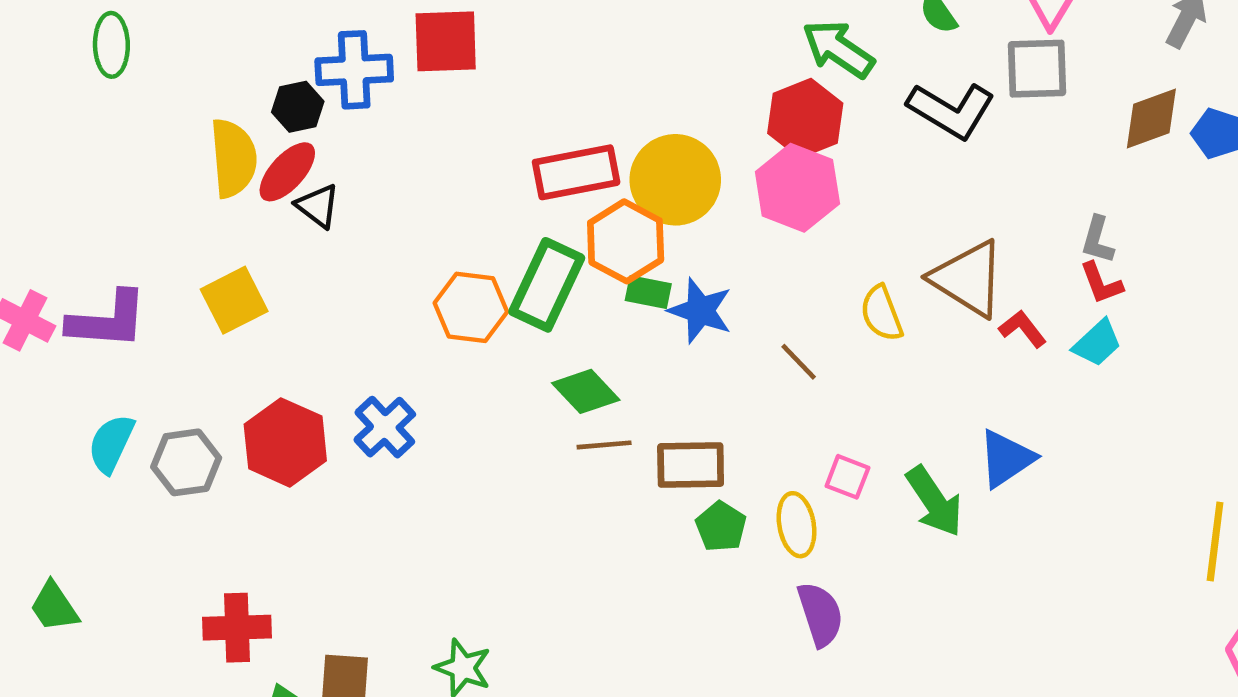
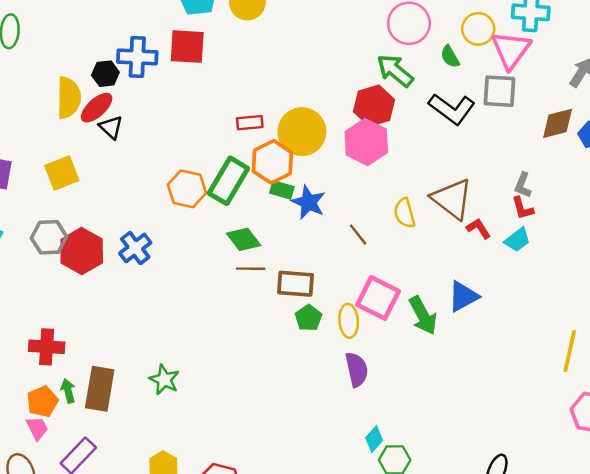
red rectangle: (576, 172) -> (250, 123), size x0.6
gray hexagon: (186, 462) -> (49, 237), moved
pink square: (847, 477) -> (378, 298), size x1.8

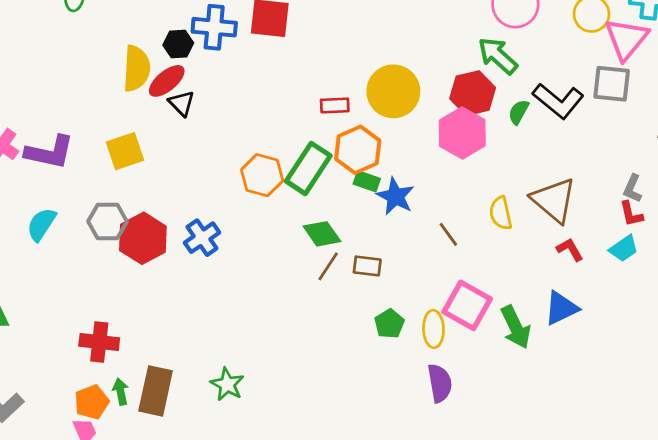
green semicircle: (450, 57) -> (519, 112), moved, turned 55
yellow circle: (302, 132) -> (393, 91), moved
red L-shape: (479, 228) -> (570, 249), moved
brown line: (251, 269) -> (328, 266), turned -60
brown rectangle: (295, 284) -> (367, 266), moved, size x0.7

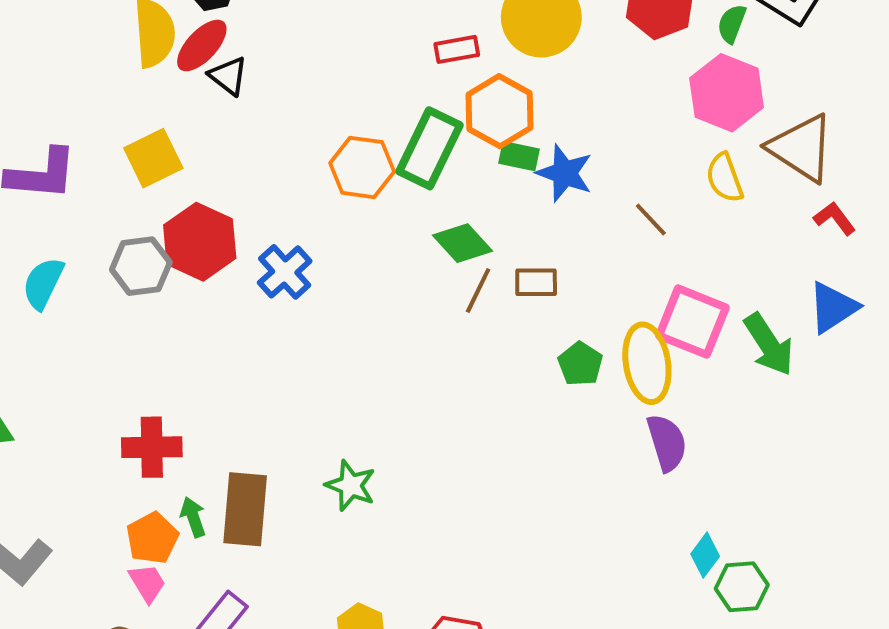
pink hexagon: (462, 133) -> (727, 93), moved
red hexagon: (143, 238) -> (200, 242), moved
yellow ellipse: (433, 329) -> (647, 363), size x1.4

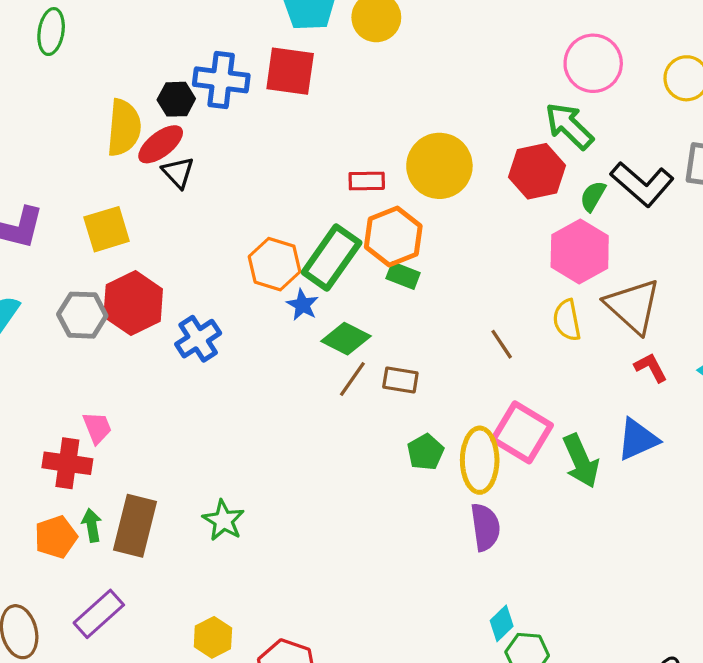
blue star: (565, 173) -> (302, 305), moved, size x0.7
green diamond: (463, 243) -> (346, 339), turned -30
pink trapezoid: (147, 583) -> (97, 428), moved

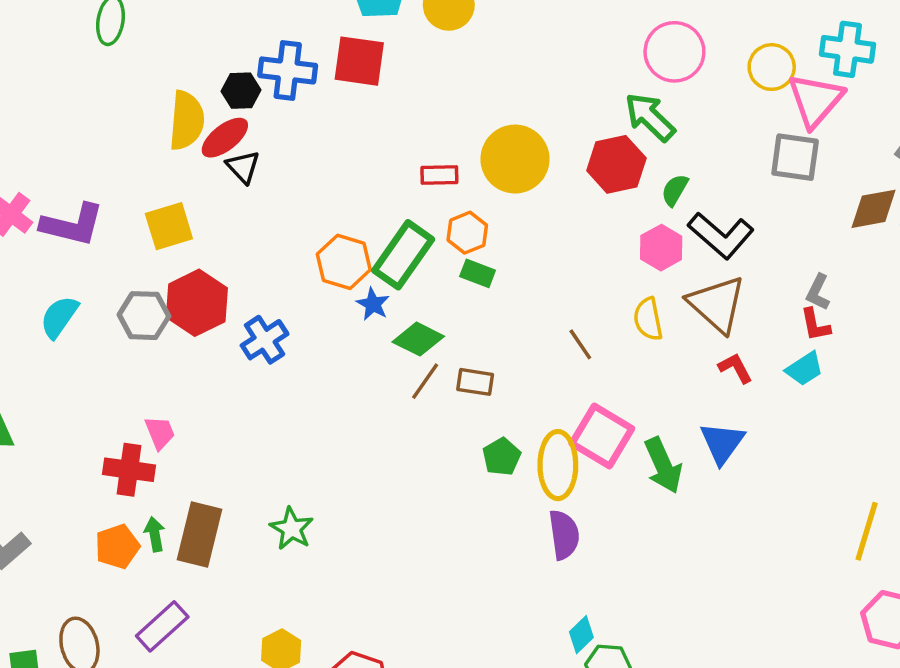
black L-shape: (642, 184) -> (721, 235), moved
orange hexagon: (393, 236) -> (467, 233), size x0.7
pink hexagon: (580, 251) -> (661, 248), size x0.7
blue triangle: (638, 439) -> (722, 443), turned -30

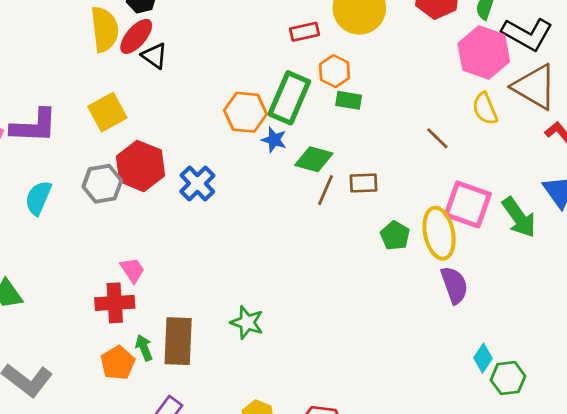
pink hexagon: (661, 248) -> (484, 52), size x1.5

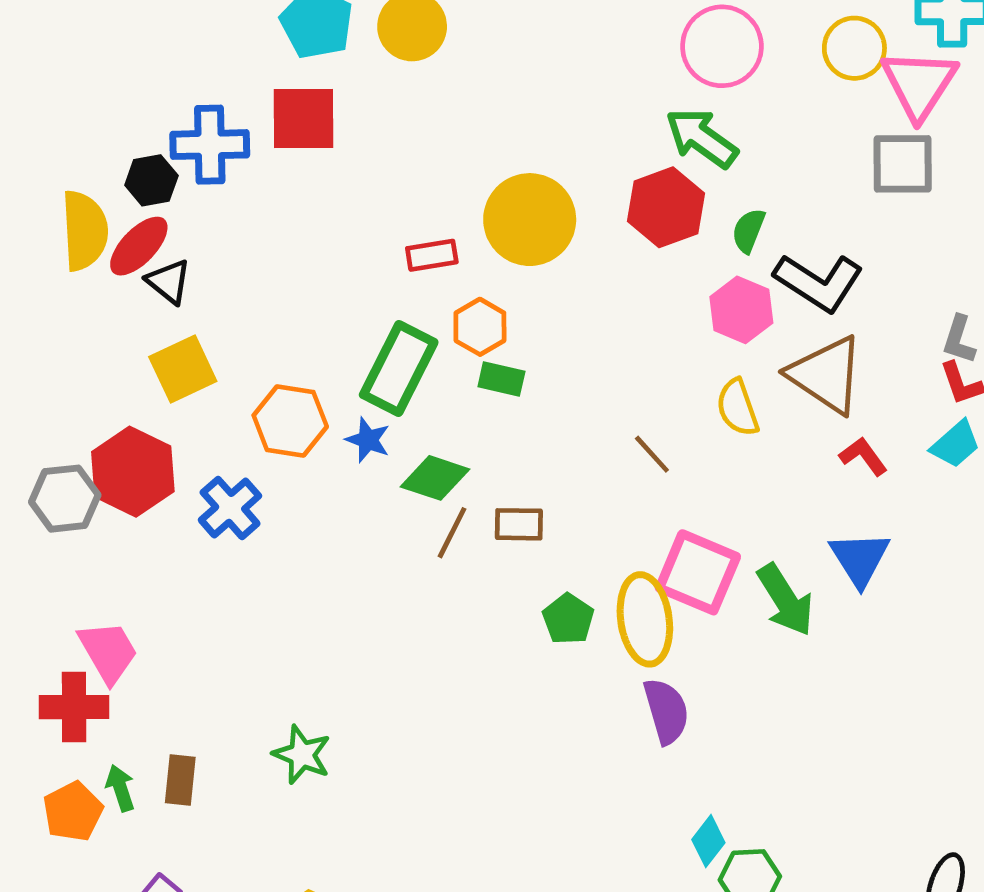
pink hexagon: (484, 52) -> (741, 310), size x0.7
yellow square: (107, 112) -> (183, 369), moved
orange hexagon: (245, 112) -> (290, 421), moved
pink trapezoid: (132, 270) -> (108, 652), size x1.4
brown rectangle: (178, 341) -> (180, 780), size x0.6

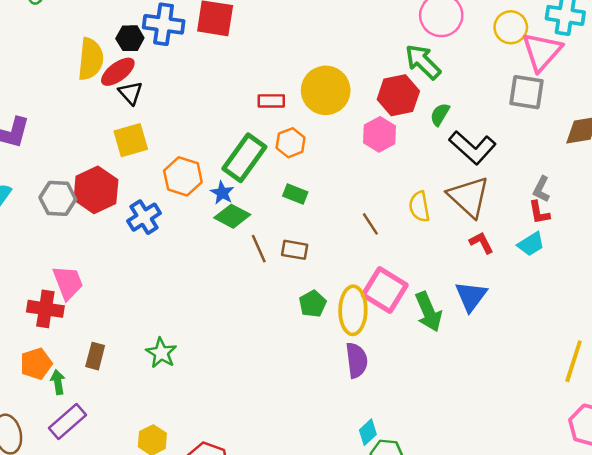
pink hexagon: (741, 310) -> (380, 134), moved
green rectangle: (501, 379) -> (295, 194), moved
green diamond: (435, 478) -> (232, 216), moved
brown line: (452, 533) -> (259, 249), turned -60
green arrow: (120, 788) -> (58, 382), moved

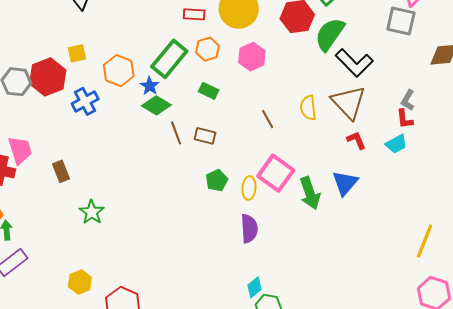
green semicircle: (440, 114) -> (330, 34), size x1.8
pink hexagon: (380, 134) -> (252, 57), moved
yellow square: (131, 140) -> (77, 53), moved, size x0.7
yellow ellipse: (353, 310) -> (249, 188), size x0.6
brown rectangle: (95, 356) -> (61, 171), moved, turned -40

